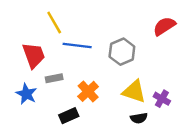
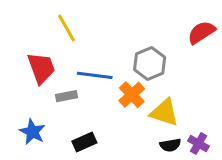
blue line: (77, 46) -> (95, 75), moved
orange cross: (88, 91) -> (132, 95), moved
blue star: (26, 94) -> (32, 132), moved
purple cross: (162, 99) -> (198, 144), moved

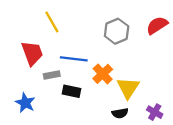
gray hexagon: (150, 64) -> (117, 31), moved
yellow triangle: (164, 112) -> (128, 88), turned 45
black rectangle: (84, 142) -> (71, 91), moved, turned 36
black semicircle: (170, 145) -> (120, 113), moved

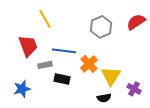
blue star: (25, 103) -> (22, 89), turned 30
purple cross: (155, 112) -> (134, 89), moved

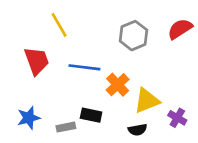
gray rectangle: (45, 65) -> (66, 127), moved
yellow triangle: (111, 76) -> (147, 101), turned 35
black rectangle: (62, 79) -> (91, 115), moved

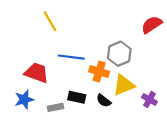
gray hexagon: (133, 36) -> (119, 54), moved
red trapezoid: (37, 61) -> (37, 73), moved, turned -50
orange cross: (118, 85) -> (99, 72), turned -30
black semicircle: (137, 130) -> (104, 101), moved, turned 48

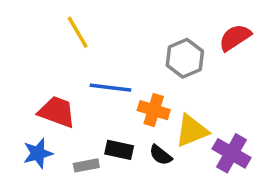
gray hexagon: (119, 54) -> (185, 58), moved
purple cross: (149, 100) -> (231, 153), size x1.5

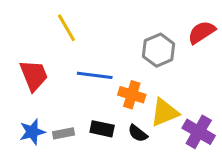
red trapezoid: (57, 112) -> (34, 75), moved, turned 48
gray rectangle: (86, 165) -> (63, 133), moved

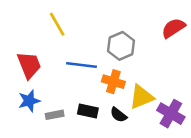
gray hexagon: (159, 50) -> (121, 46), moved
blue star: (32, 132) -> (29, 101), moved

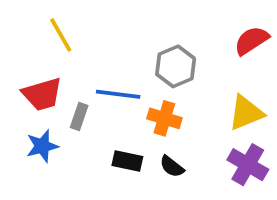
yellow line: (57, 24) -> (61, 35), moved
red trapezoid: (29, 65) -> (42, 94), turned 96
yellow triangle: (141, 97) -> (246, 113), moved
gray rectangle: (55, 115) -> (79, 116), moved, turned -60

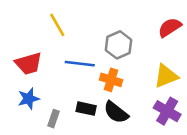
yellow line: (61, 35) -> (57, 25), moved
gray rectangle: (79, 116) -> (54, 119), moved
black semicircle: (172, 166) -> (116, 112), size x1.5

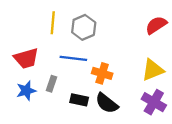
yellow line: (57, 25) -> (53, 23), turned 35
gray hexagon: (118, 45) -> (84, 27), moved
gray rectangle: (54, 119) -> (52, 84), moved

